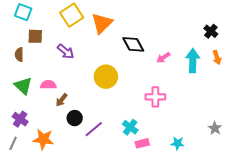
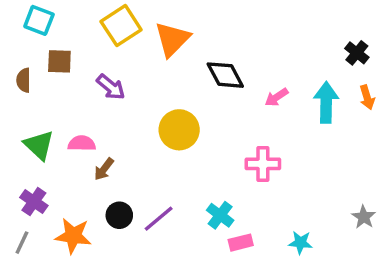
brown semicircle: (19, 54) -> (24, 80), moved
black circle: (75, 118) -> (119, 215), moved

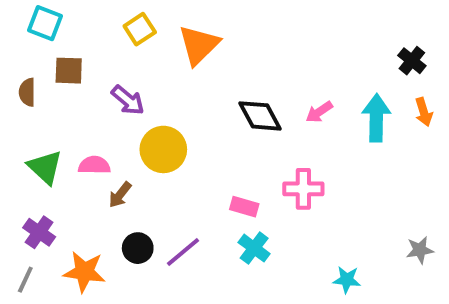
yellow square: (121, 26) -> (140, 29), size x0.7
black diamond: (225, 75) -> (260, 116), moved
yellow circle: (179, 130) -> (163, 149), moved
gray star: (364, 217) -> (420, 250), turned 30
pink rectangle: (241, 243) -> (244, 207), moved, turned 30

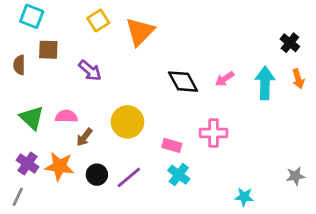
yellow circle: (163, 149) -> (127, 122), moved
orange star: (84, 272) -> (59, 166), moved

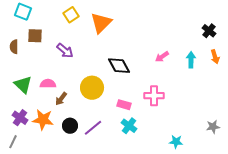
black diamond: (183, 82) -> (119, 66), moved
cyan arrow: (265, 83) -> (191, 60), size x0.7

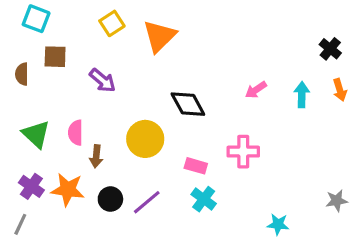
pink semicircle: (48, 84) -> (76, 133), turned -91
brown arrow: (61, 99) -> (96, 156), turned -32

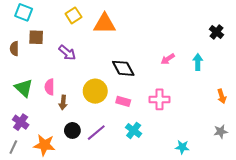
orange triangle: (159, 36) -> (105, 24), turned 45
orange arrow: (340, 90) -> (222, 96), moved
pink rectangle: (196, 166) -> (123, 101), moved
orange star: (68, 190) -> (44, 145), moved

